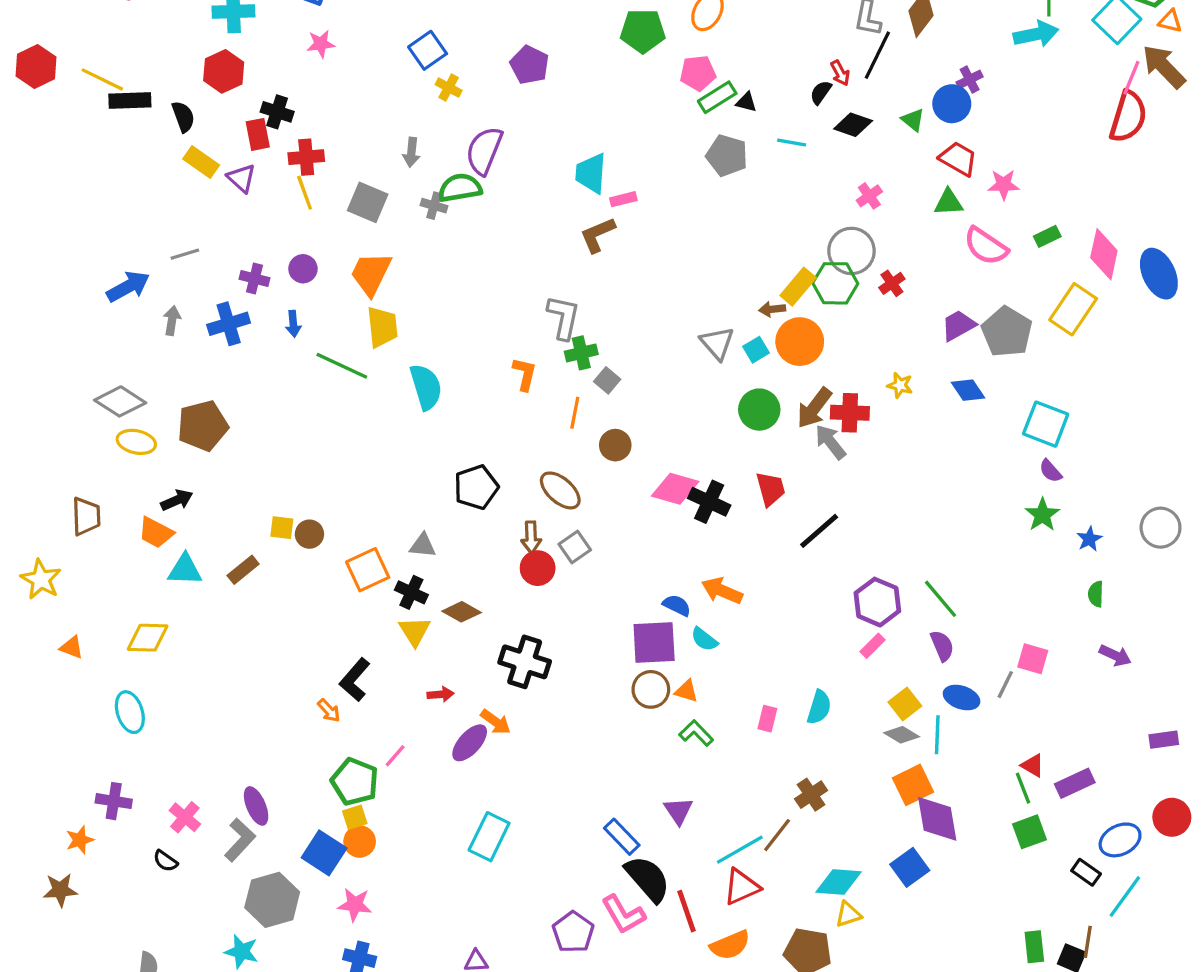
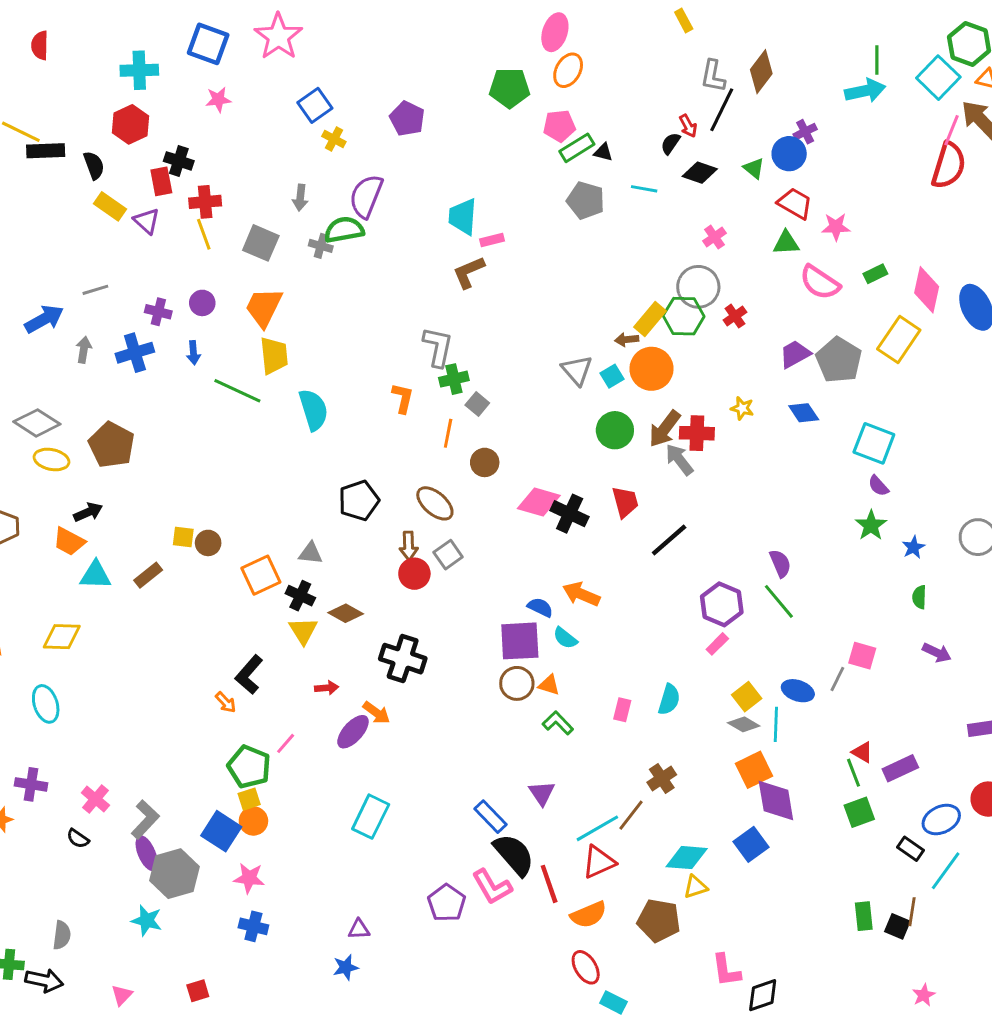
brown pentagon: (203, 426) -> (112, 445), turned -30
purple semicircle: (942, 646) -> (780, 563), moved
purple ellipse: (256, 806) -> (147, 853), moved

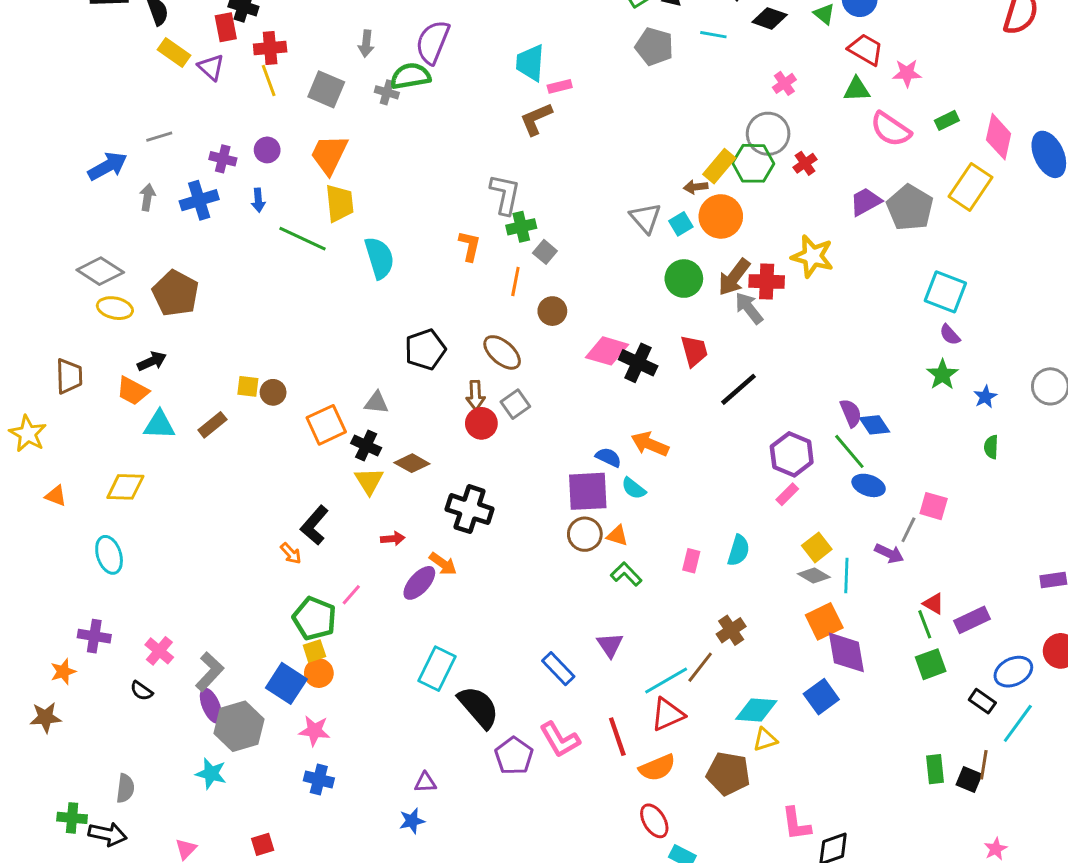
yellow star: (742, 408) -> (812, 256), size x1.8
blue diamond: (804, 413) -> (874, 425), moved
purple arrow: (937, 653) -> (889, 553), moved
blue ellipse: (798, 691) -> (869, 485), moved
black semicircle: (514, 855) -> (478, 707), moved

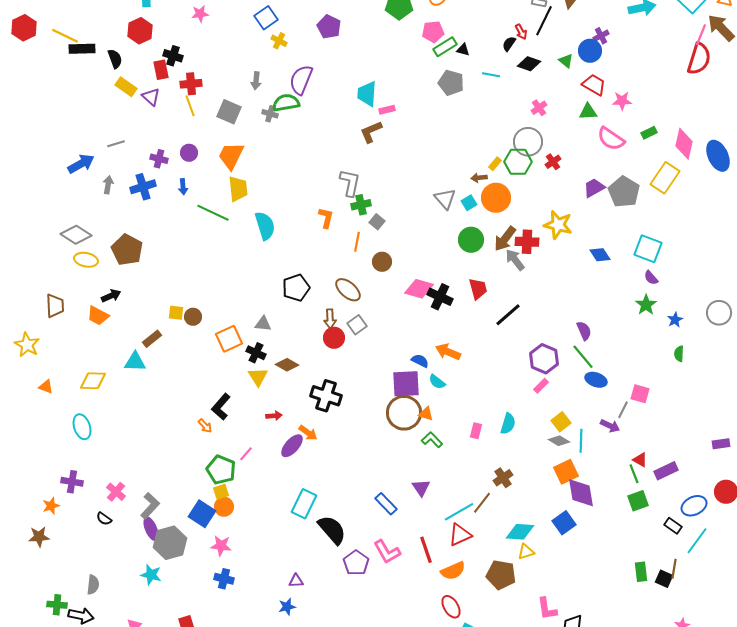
yellow rectangle: (719, 166) -> (495, 164), size x0.6
cyan triangle: (159, 425) -> (135, 362), moved
blue diamond: (874, 425) -> (600, 255), moved
brown circle: (585, 534) -> (404, 413), size x1.5

